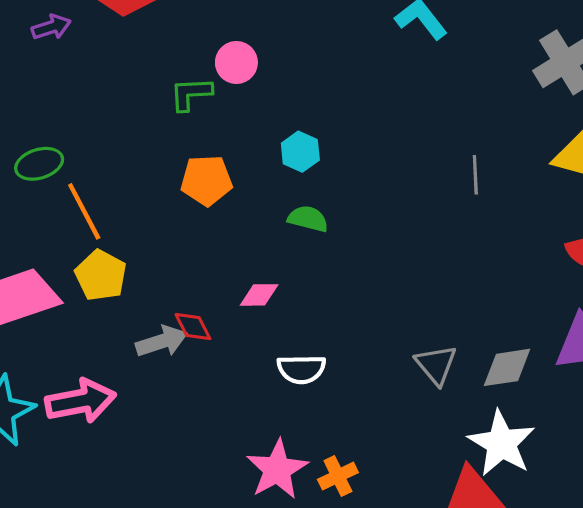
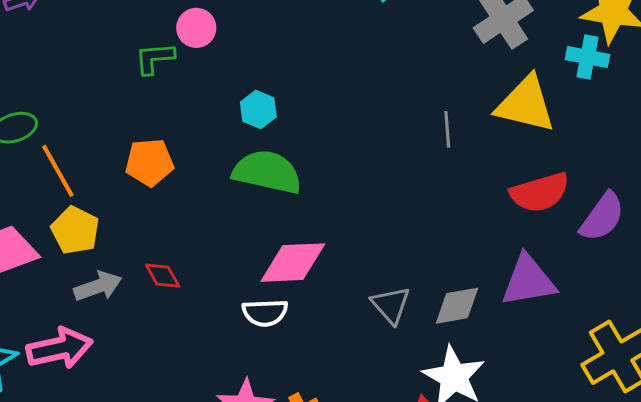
gray line: (475, 175) -> (447, 129), moved
orange pentagon: (206, 180) -> (149, 162), moved
green semicircle: (308, 219) -> (267, 172), size x1.8
pink diamond: (259, 295) -> (293, 263), moved, size x1.8
gray arrow: (162, 341) -> (98, 286), moved

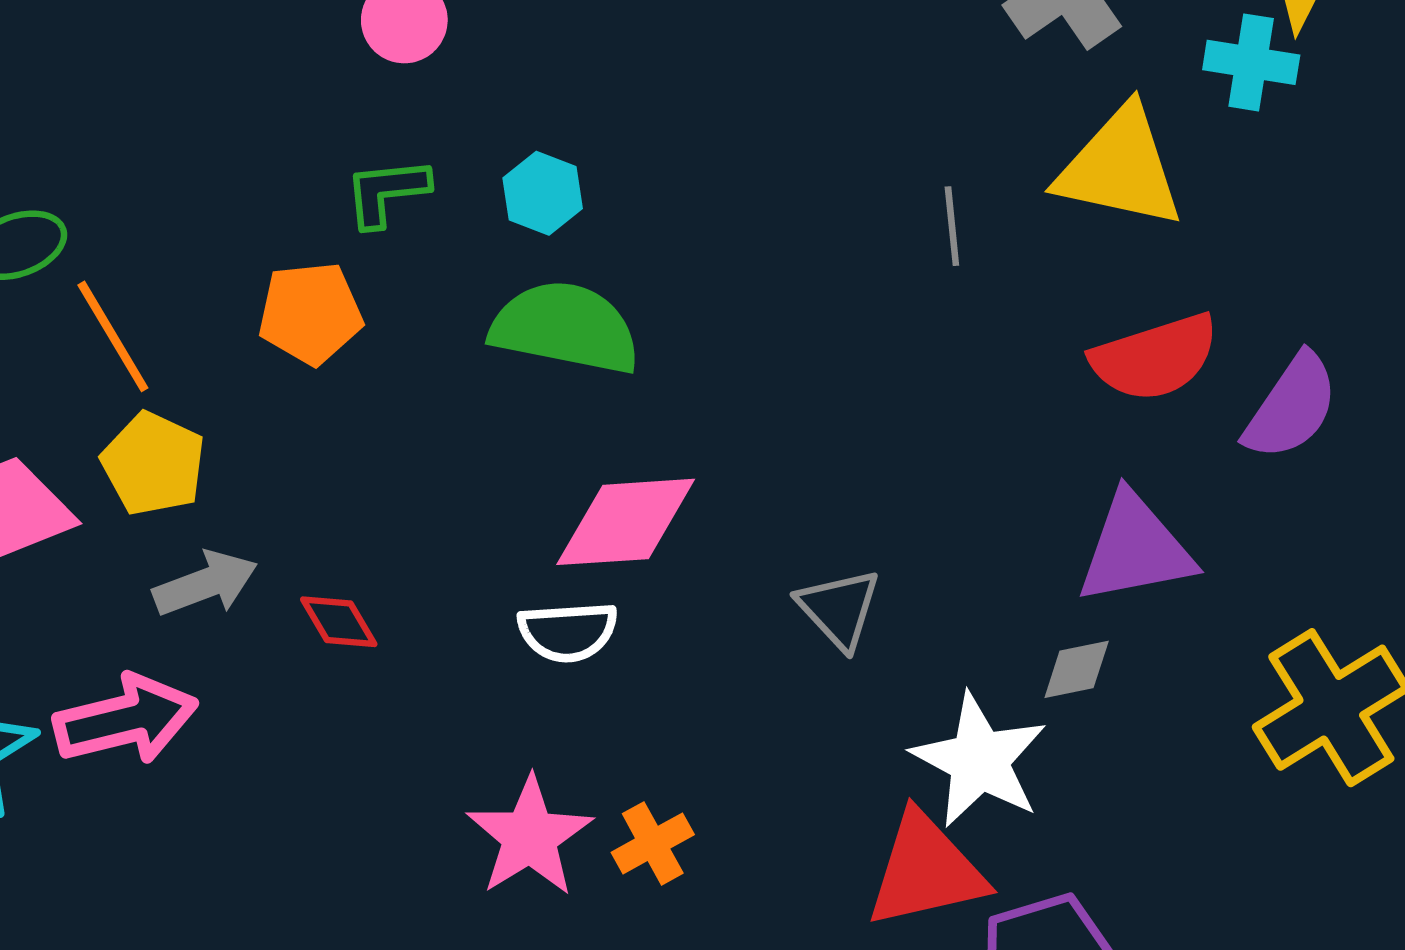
green L-shape: (154, 58) -> (386, 192), moved
red diamond: (163, 276) -> (339, 622), moved
gray diamond: (457, 306) -> (1077, 669), moved, size x0.7

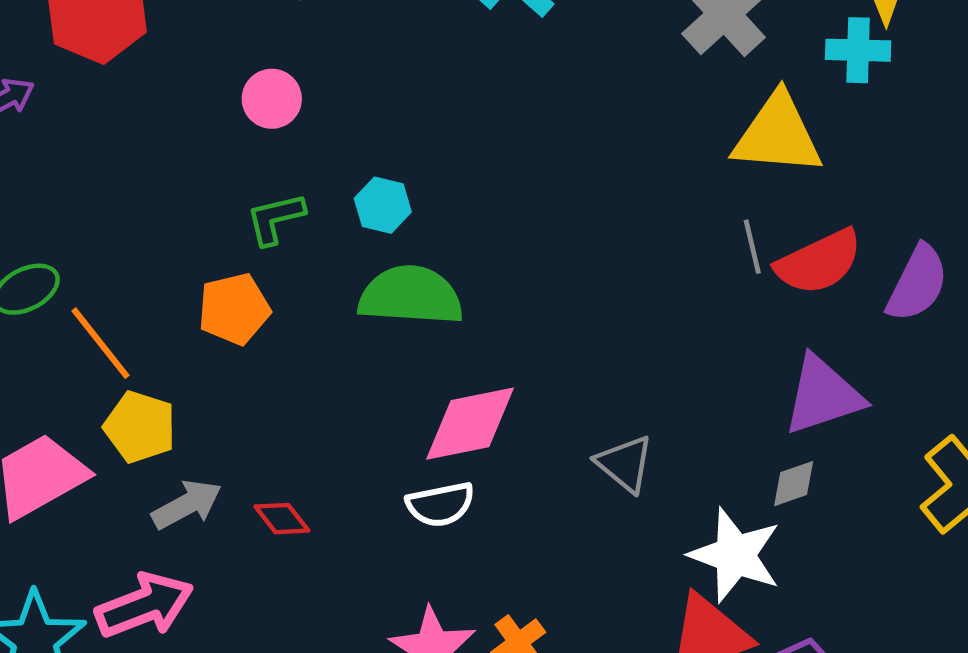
gray line: (952, 226) -> (752, 247), moved

